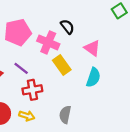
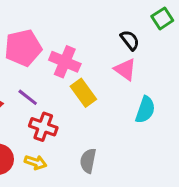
black semicircle: (67, 27) -> (130, 40), moved
cyan semicircle: (93, 77) -> (145, 110), moved
red cross: (32, 90) -> (43, 127), turned 30

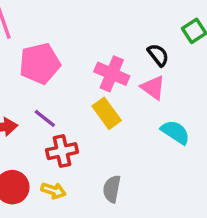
pink cross: (65, 62) -> (112, 74), moved
cyan semicircle: (145, 110) -> (175, 132), turned -76
red cross: (43, 127) -> (62, 151), turned -32

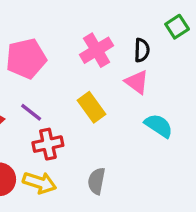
black semicircle: (158, 55) -> (142, 50), turned 40
pink cross: (112, 74) -> (97, 50), moved, turned 36
yellow arrow: (53, 191) -> (39, 183), size x1.4

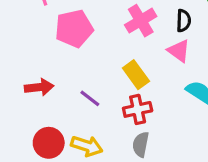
purple line: (31, 112) -> (90, 98), moved
red cross: (48, 144) -> (138, 109), moved

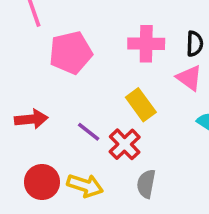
pink cross: (141, 21) -> (146, 44), turned 32
red cross: (138, 109) -> (125, 144), moved, turned -32

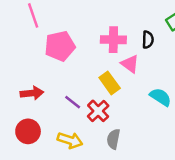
pink triangle: (189, 78) -> (130, 64), moved
red circle: (42, 182) -> (28, 131), moved

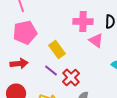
pink pentagon: (60, 46) -> (25, 33), moved
yellow rectangle: (110, 83) -> (57, 50), moved

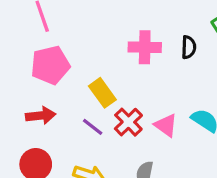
pink triangle: (96, 41) -> (166, 125), moved
red cross: (71, 78) -> (128, 122), moved

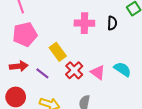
purple line: (93, 127) -> (42, 73), moved

